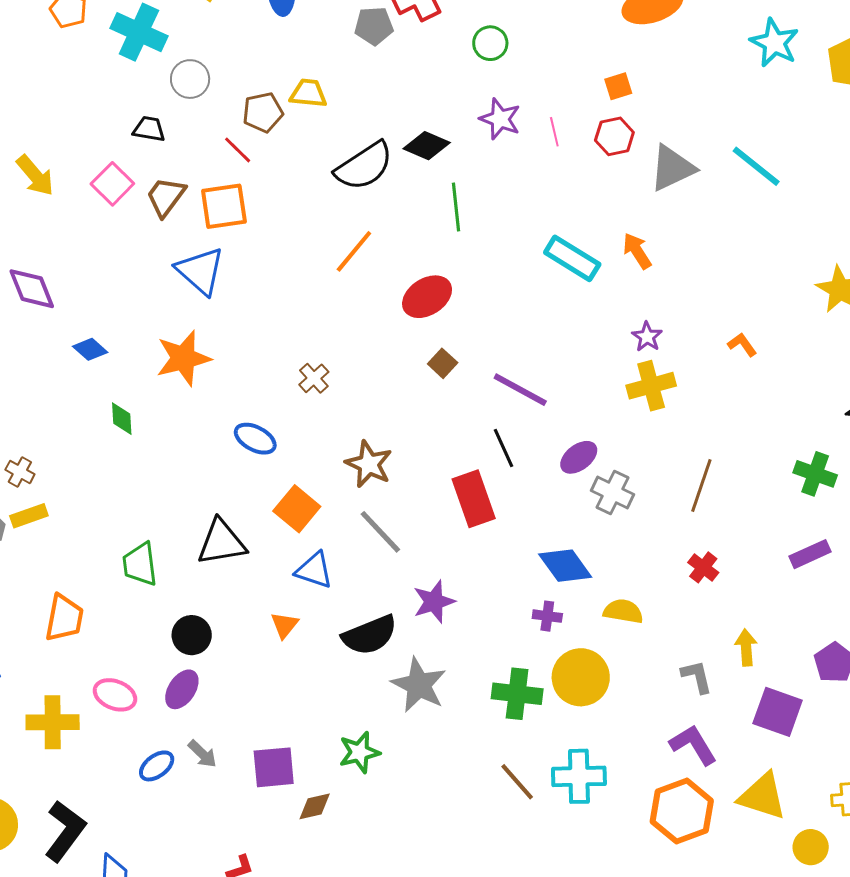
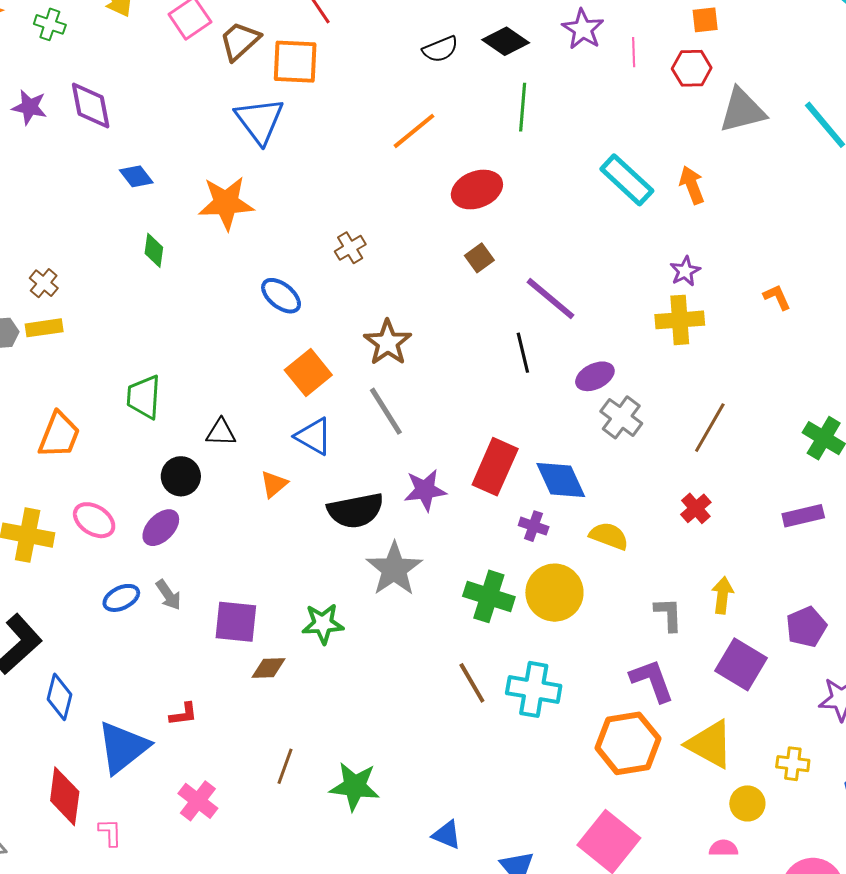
black semicircle: (364, 166) -> (440, 49), size x0.6
red rectangle: (474, 499) -> (495, 467), moved, turned 32
black triangle: (222, 542) -> (221, 432), moved, size x0.6

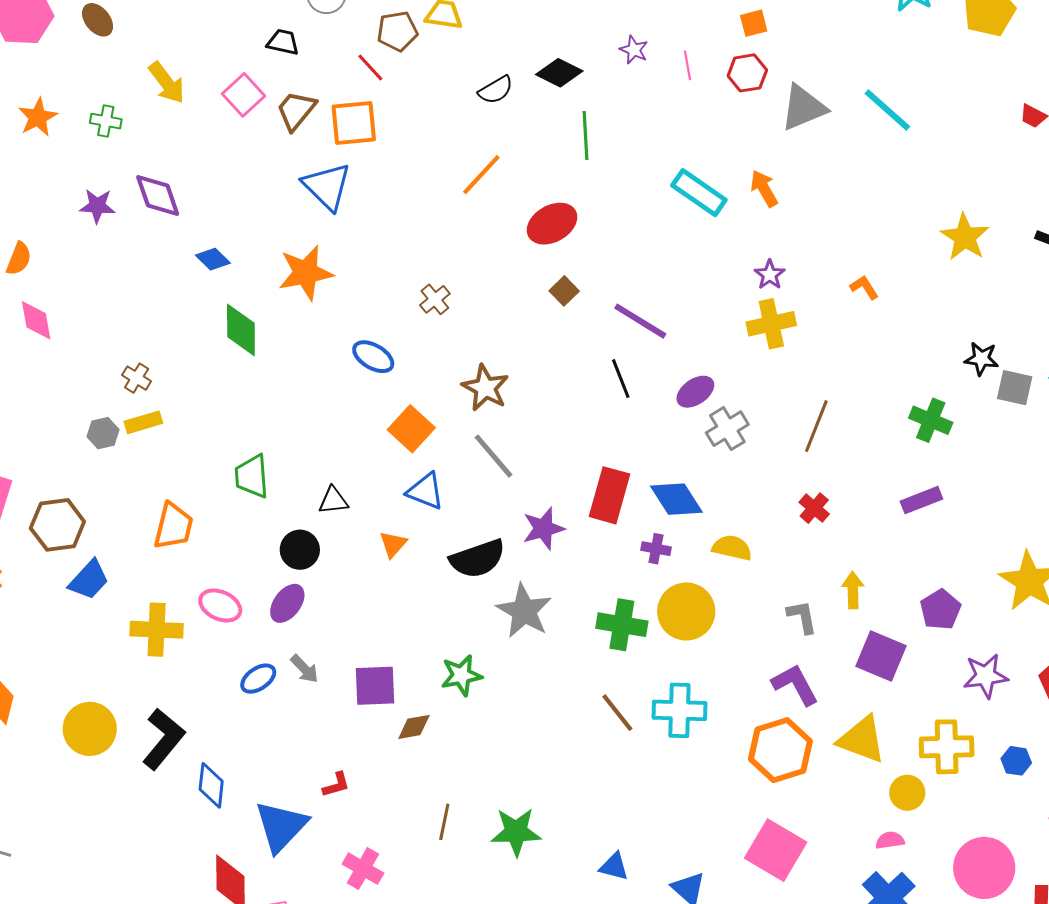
purple star: (583, 29) -> (634, 50), size x0.7
green diamond: (154, 250) -> (241, 330), size x1.6
gray cross: (621, 417) -> (727, 429), turned 30
yellow cross: (793, 764) -> (947, 747), size x1.6

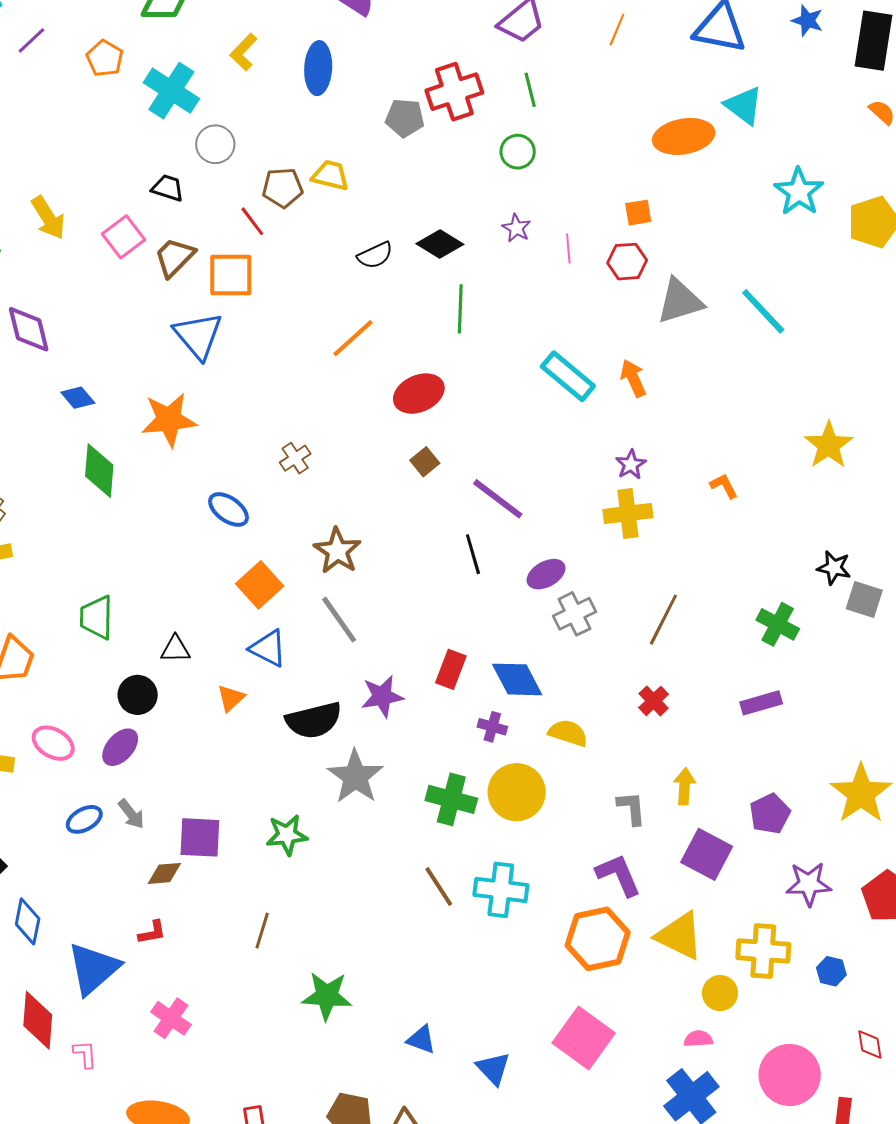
red rectangle: (609, 495) -> (451, 669), size x0.7
brown diamond: (414, 727) -> (164, 873), moved
brown line: (444, 822) -> (262, 931), moved

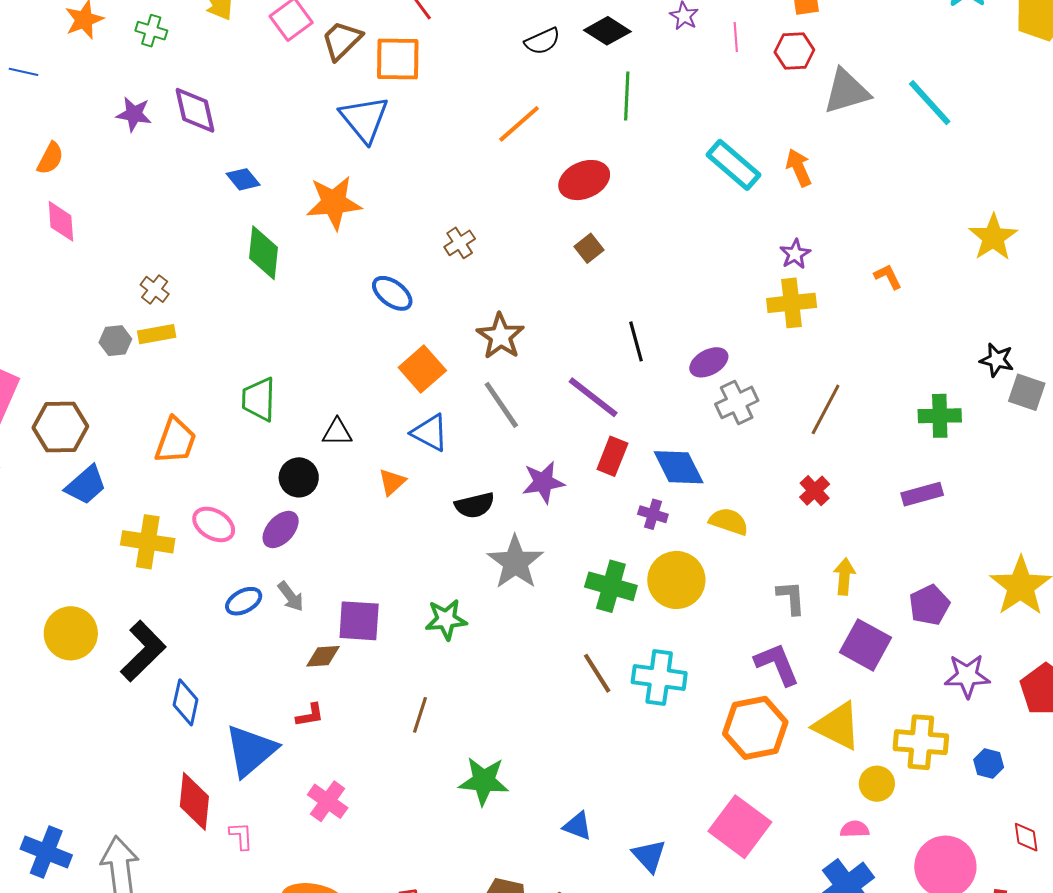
purple line: (498, 499) -> (593, 397), moved
green cross: (778, 624) -> (940, 416), turned -30
black semicircle: (314, 720) -> (475, 505), size x0.7

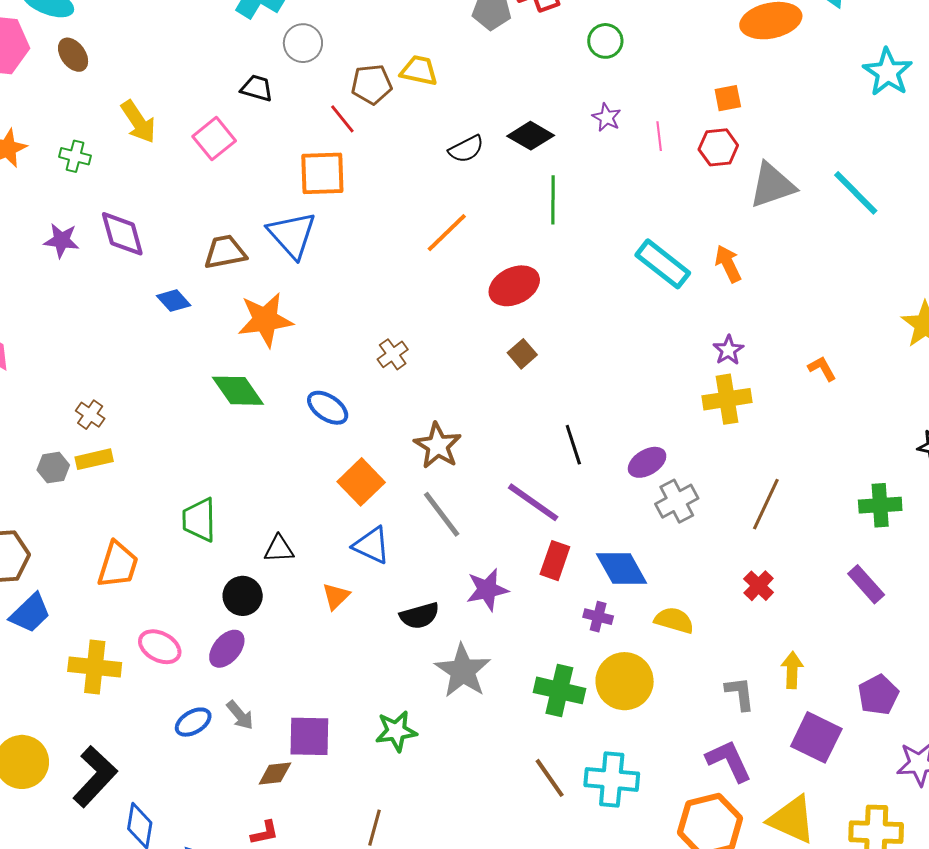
brown trapezoid: (342, 40) -> (225, 252), moved, turned 36
green diamond: (264, 253) -> (238, 391), moved, turned -38
purple rectangle: (922, 494) -> (866, 584), turned 66

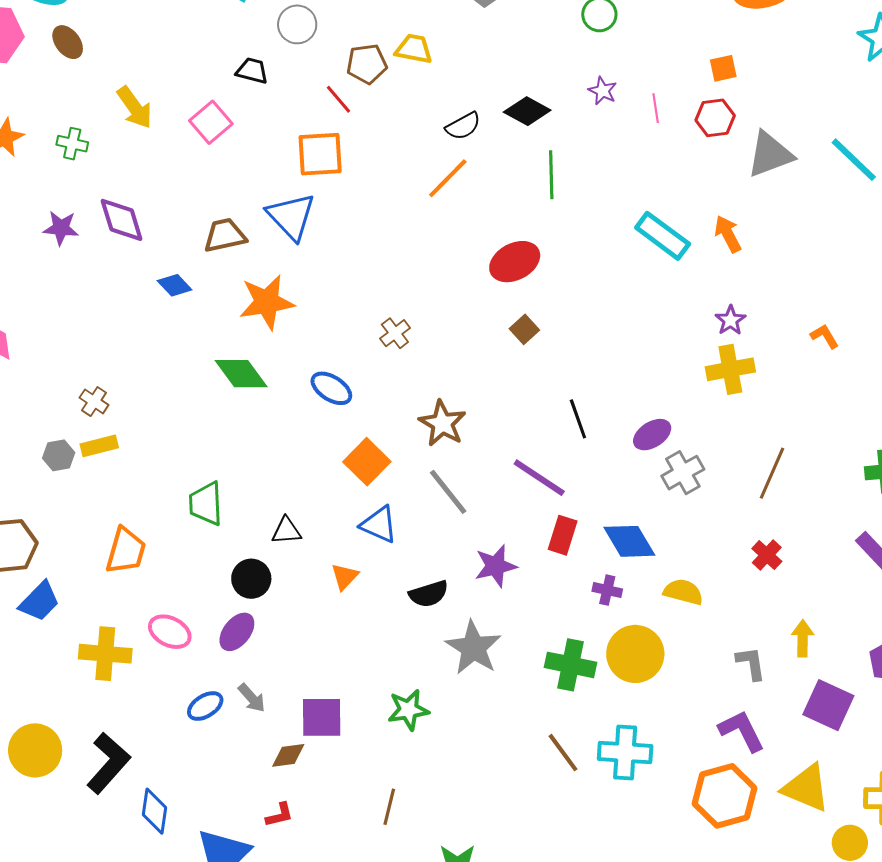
orange line: (447, 233) -> (448, 178), moved

